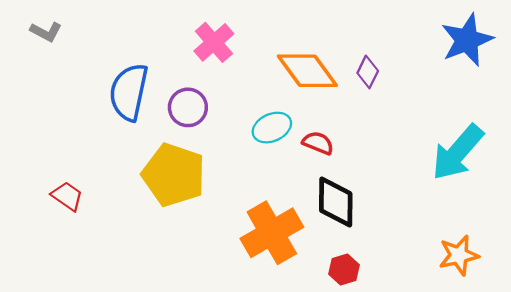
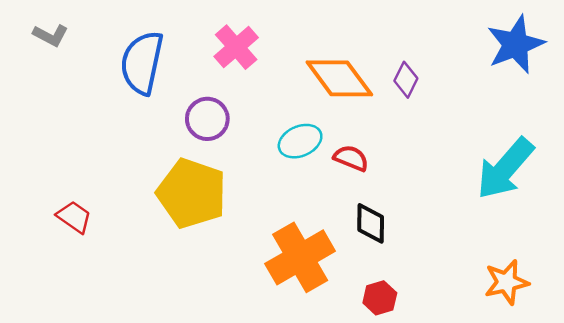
blue semicircle: (129, 92) -> (142, 63), moved
black diamond: (336, 202) -> (371, 223), size x0.7

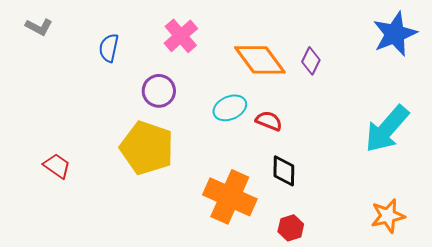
blue semicircle: (142, 63) -> (109, 48), size x0.6
orange cross: (300, 257) -> (230, 197), turned -36

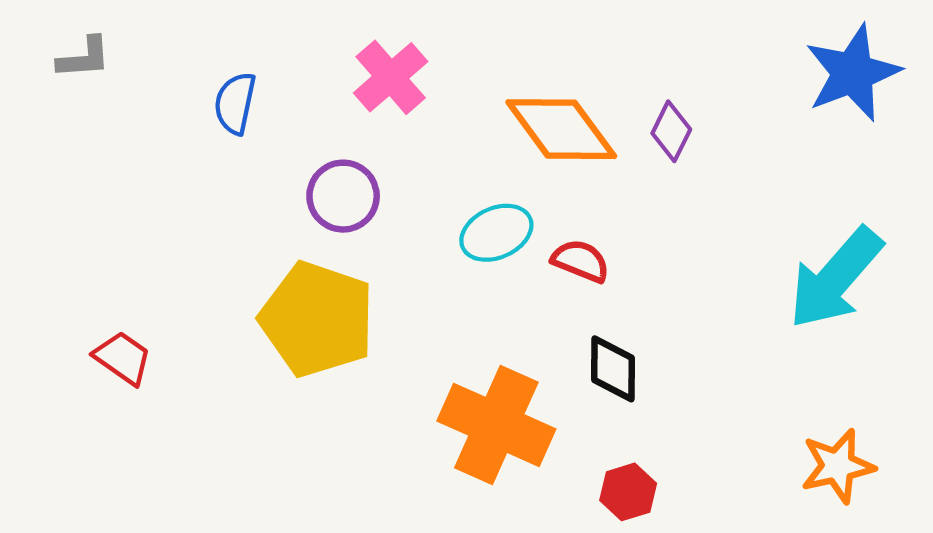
gray L-shape: (39, 27) -> (84, 58), turned -32

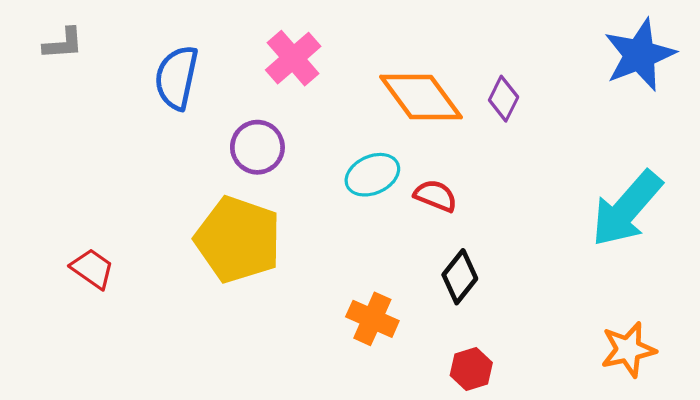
blue semicircle: (235, 103) -> (176, 78), size x1.4
black diamond: (613, 369) -> (460, 277), turned 38
orange cross: (496, 425) -> (372, 319), size x0.6

